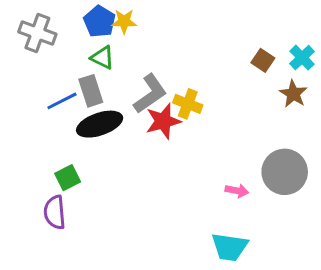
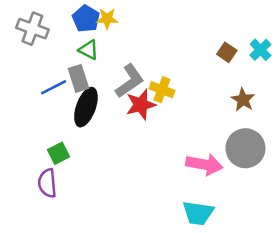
brown star: (293, 94) -> (243, 100), moved
black ellipse: (100, 124) -> (86, 107), turned -51
pink arrow: (237, 191) -> (204, 164), size x1.8

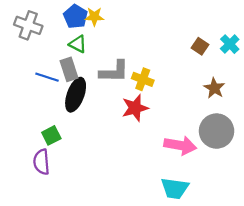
gray L-shape: (130, 81) -> (114, 72), turned 36
blue line: (54, 87) -> (47, 77), turned 45
red star: (141, 105) -> (135, 108), moved

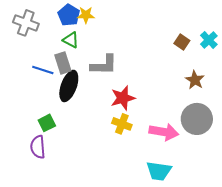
yellow cross: (143, 79) -> (122, 124), moved

